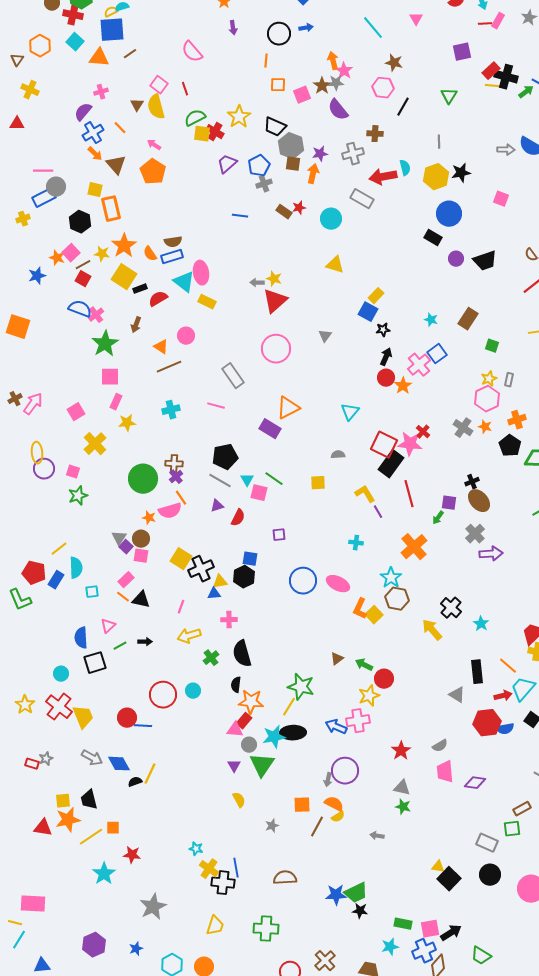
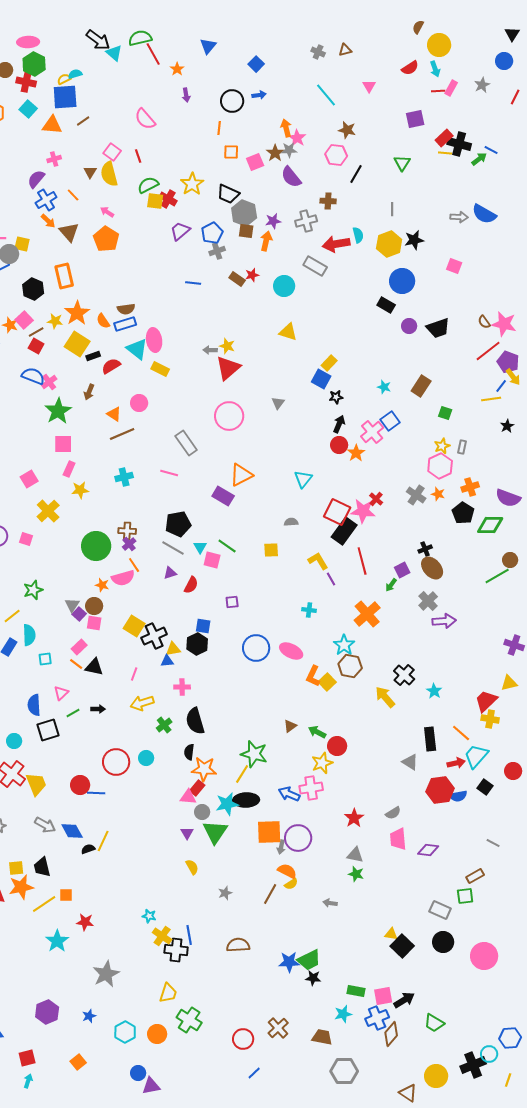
yellow square: (95, 190) -> (22, 244), moved
green star: (78, 496) -> (33, 590), moved
purple square: (449, 503) -> (402, 570), turned -35
orange square: (302, 805) -> (269, 832), moved, size x1.5
green cross: (266, 929) -> (189, 1020), moved, turned 30

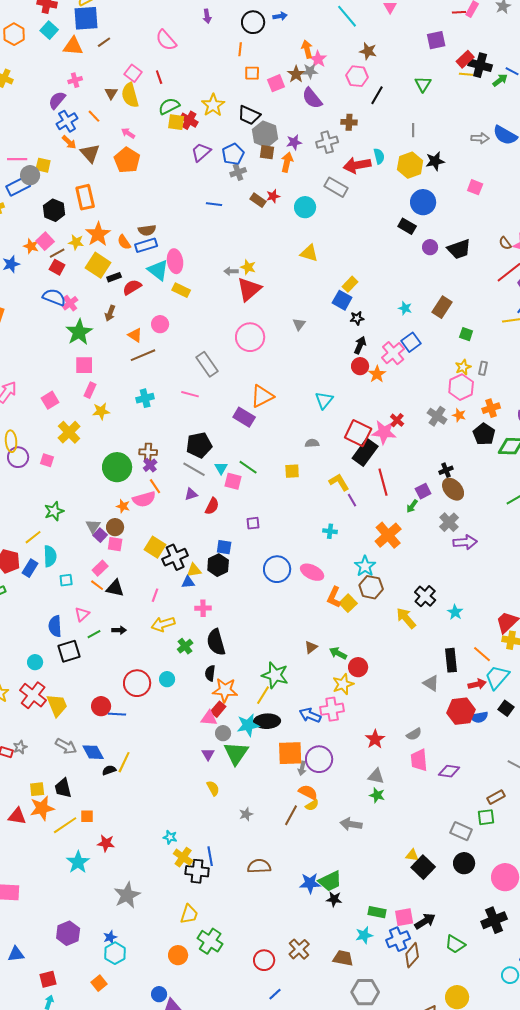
gray arrow: (330, 903) -> (351, 824), size x1.5
cyan hexagon: (125, 1032) -> (115, 953), moved
black cross: (473, 1065) -> (494, 920), moved

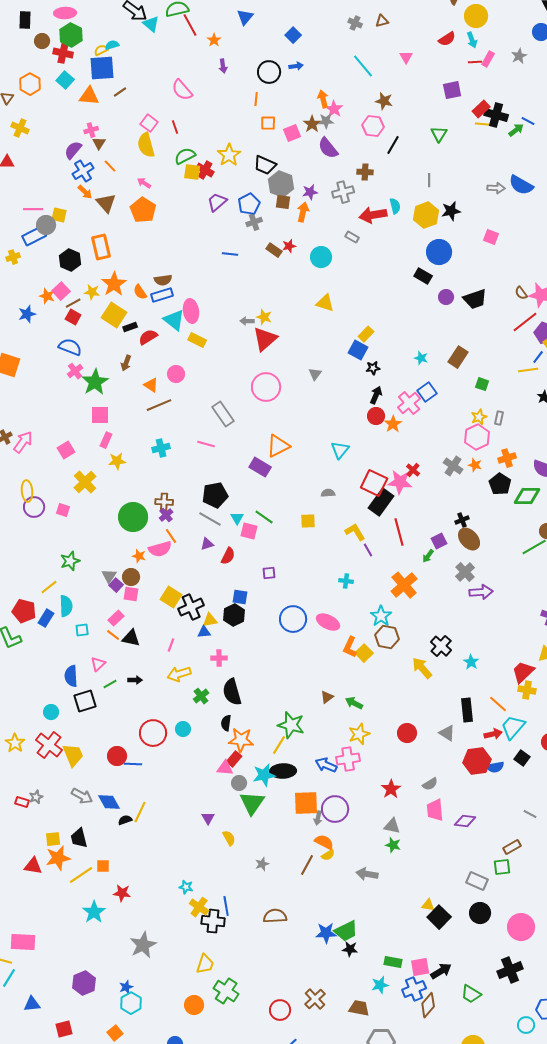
brown triangle: (111, 93) -> (99, 143), moved
gray rectangle: (336, 187) -> (352, 237), size x0.6
pink cross: (70, 303) -> (75, 371), moved
red circle: (358, 667) -> (407, 733), moved
purple triangle: (208, 754) -> (208, 818), moved

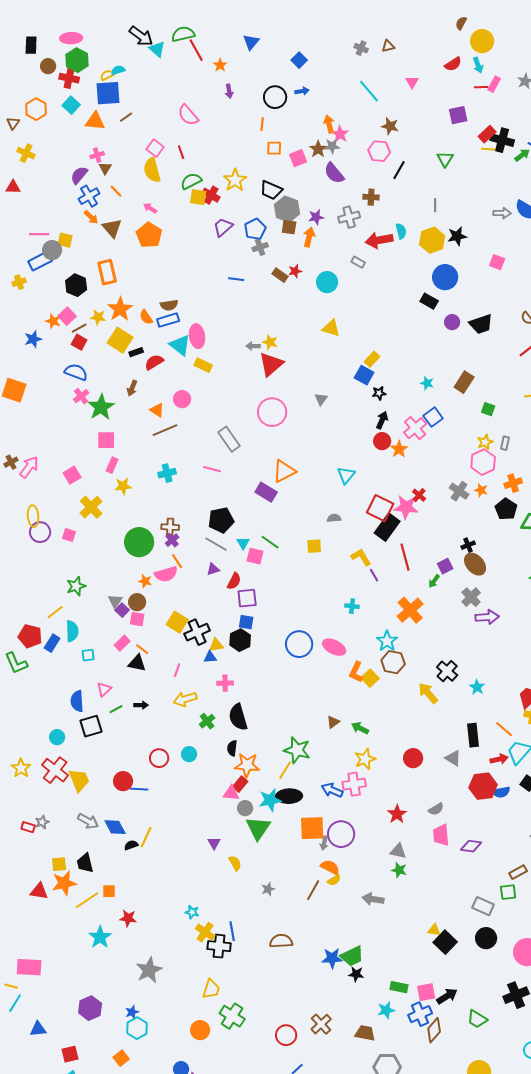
purple square: (269, 573) -> (247, 598), moved, size x1.5
orange line: (113, 635) -> (142, 649), moved
red circle: (153, 733) -> (159, 758), size x0.7

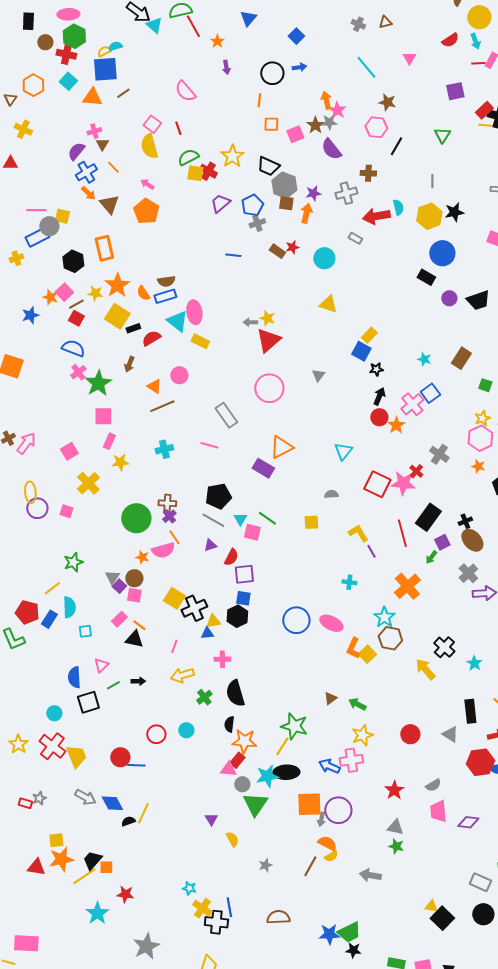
gray cross: (459, 491) -> (439, 454), moved
black rectangle: (387, 527) -> (428, 517), moved
black trapezoid: (85, 863) -> (92, 860), moved, turned 55

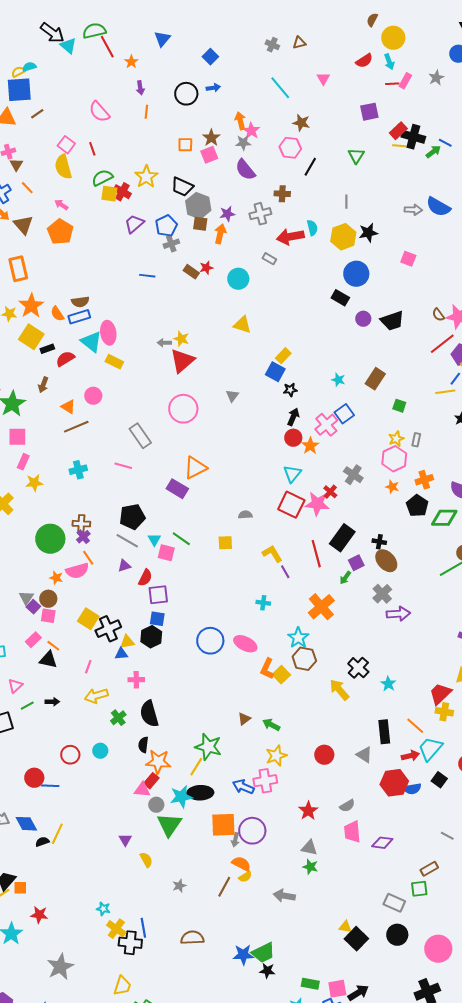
orange line: (259, 100) -> (146, 112), moved
brown star: (315, 125) -> (211, 138), moved
cyan triangle: (343, 451) -> (292, 474), moved
black cross: (465, 521) -> (379, 542), turned 32

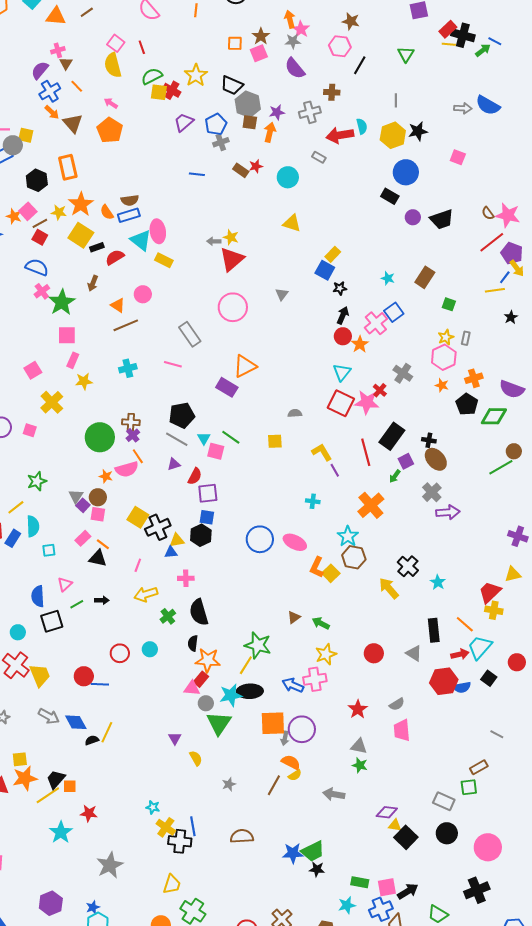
purple diamond: (382, 843) -> (387, 812), moved

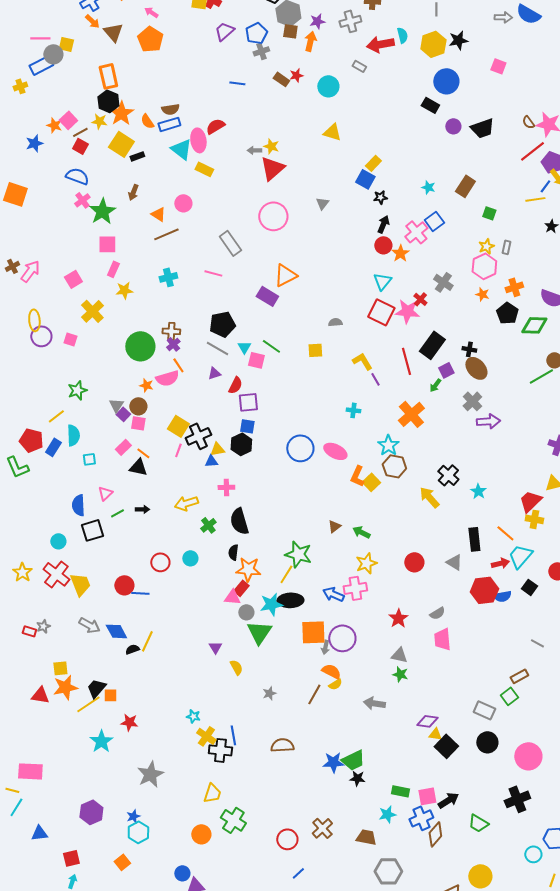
black hexagon: (37, 180) -> (108, 101), moved
red semicircle: (115, 257) -> (215, 126), moved
pink line: (138, 565) -> (178, 450), moved
green square: (469, 787) -> (509, 696), turned -30

